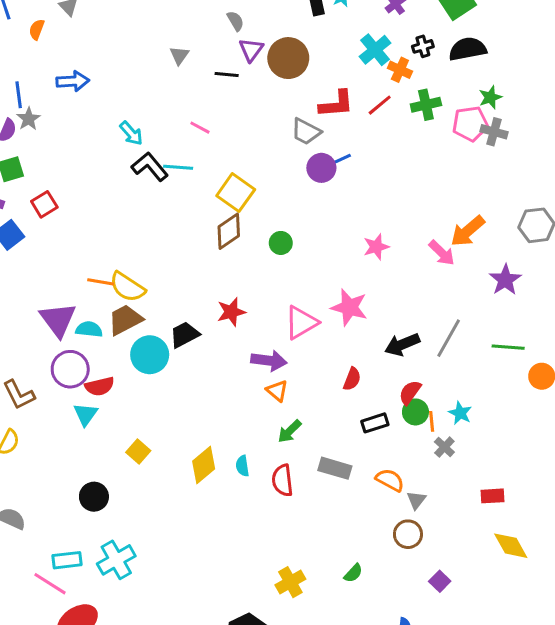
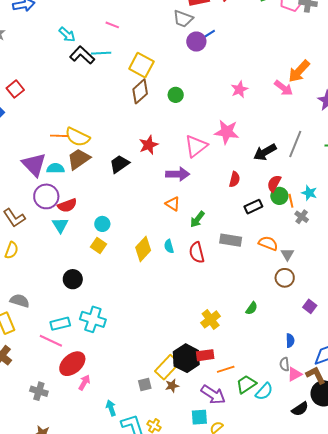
cyan circle: (150, 355) -> (102, 224), moved, size x0.6
orange triangle: (277, 391) -> (173, 204), moved
cyan cross: (116, 560) -> (93, 319), turned -35

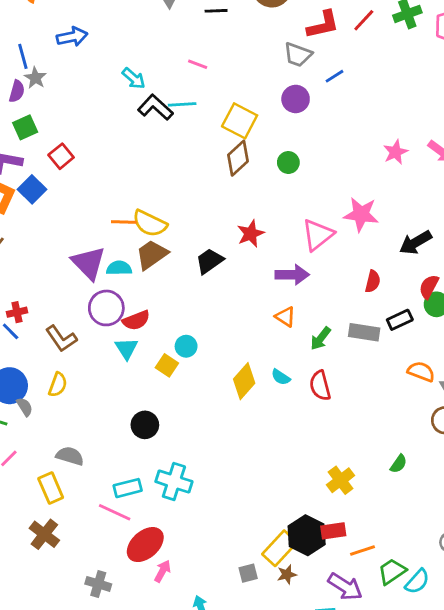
purple circle: (196, 42) -> (296, 99), moved
pink star: (239, 89) -> (395, 152), moved
gray rectangle: (231, 240) -> (364, 332), moved
yellow square: (98, 245) -> (167, 365), moved
cyan semicircle: (169, 246) -> (281, 377), turned -40

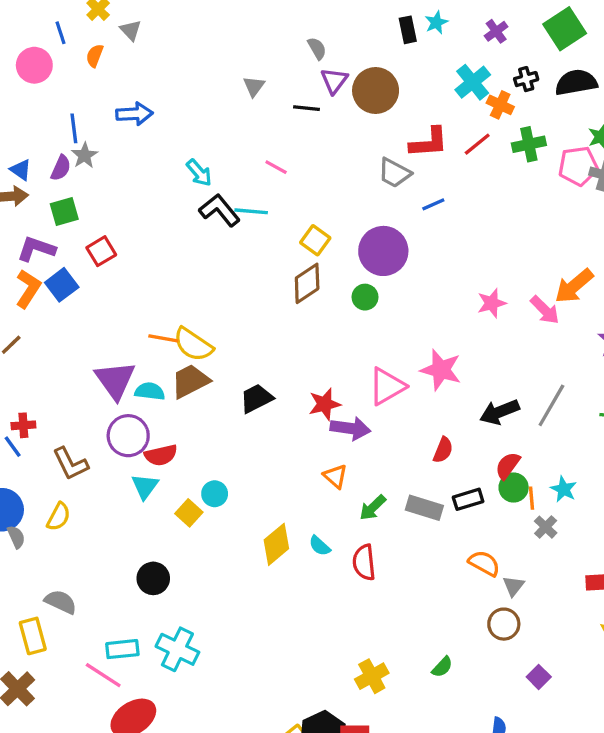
purple circle: (296, 99) -> (383, 251), moved, size x1.5
yellow square: (240, 121) -> (315, 240), size x0.7
red star: (251, 234) -> (325, 404), moved

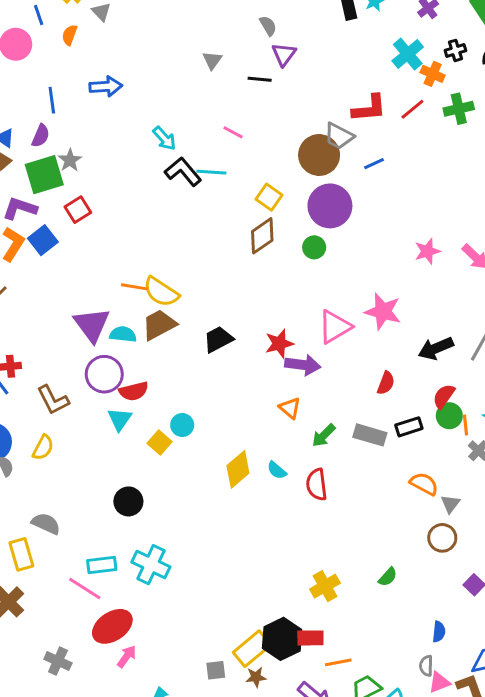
brown circle: (376, 90) -> (319, 155), moved
gray star: (85, 155) -> (70, 160), moved
green square: (64, 211) -> (44, 175), size x1.5

